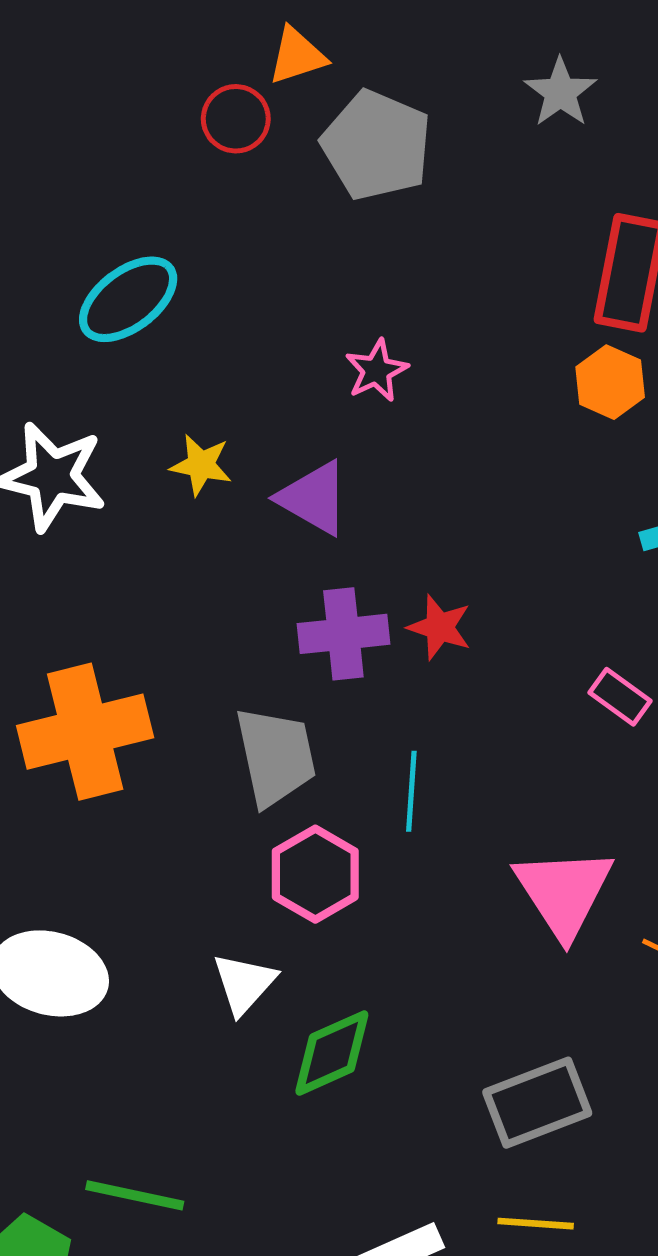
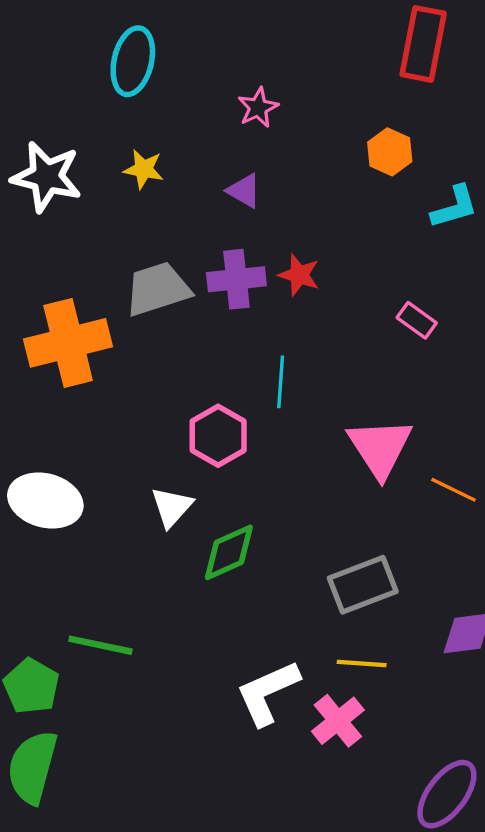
cyan ellipse: (128, 299) -> (133, 61), moved, turned -40
orange hexagon: (610, 382) -> (390, 152), moved
purple triangle: (314, 498) -> (244, 191), moved, size x0.7
gray trapezoid: (276, 756) -> (158, 289), moved, turned -96

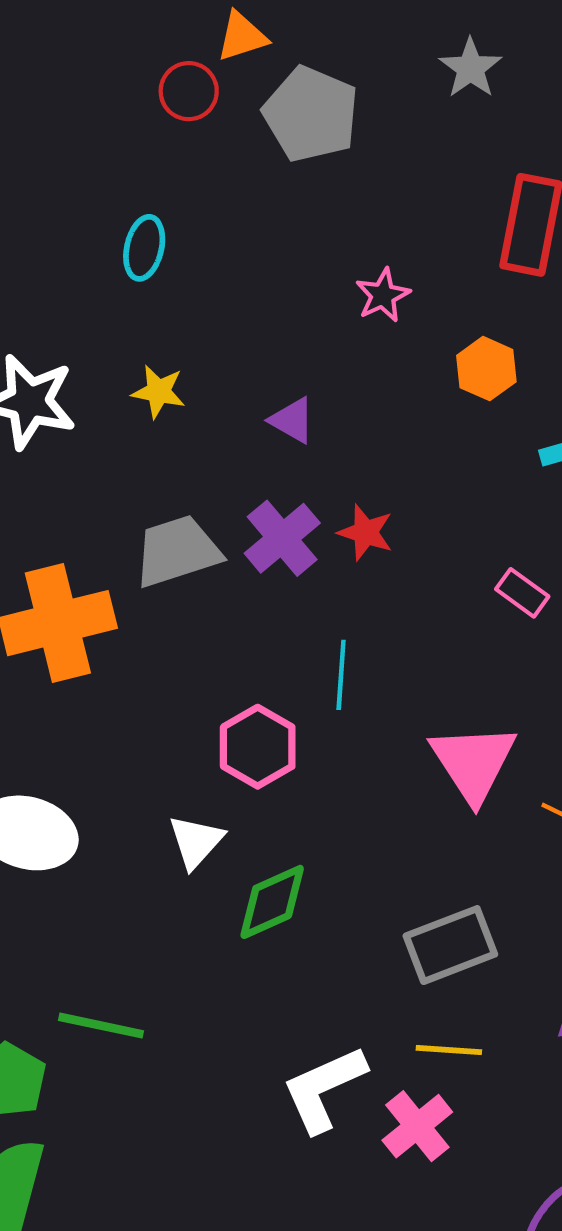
cyan ellipse: (133, 61) -> (144, 248), size x0.7
pink star: (258, 108) -> (383, 295), moved
purple cross: (236, 279) -> (282, 538), turned -34

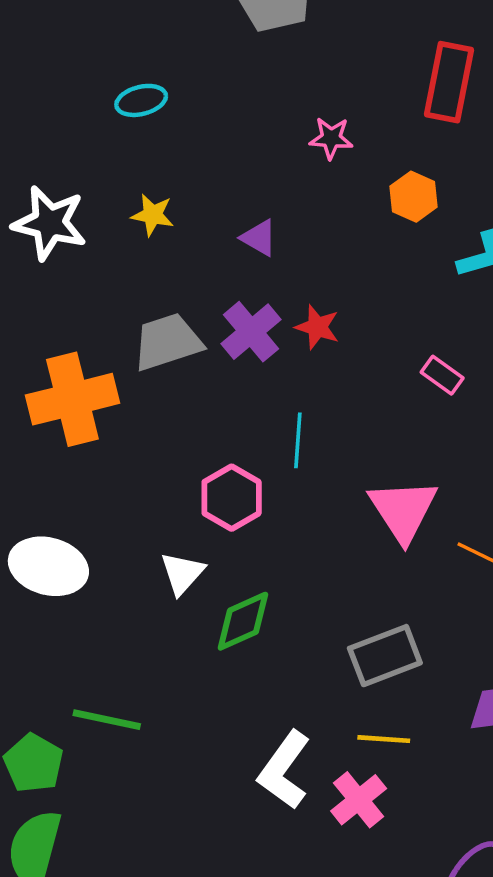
cyan ellipse: (144, 248) -> (141, 100), turned 63
pink star: (383, 295) -> (331, 138), turned 30
white L-shape: (324, 1089) -> (284, 770), turned -30

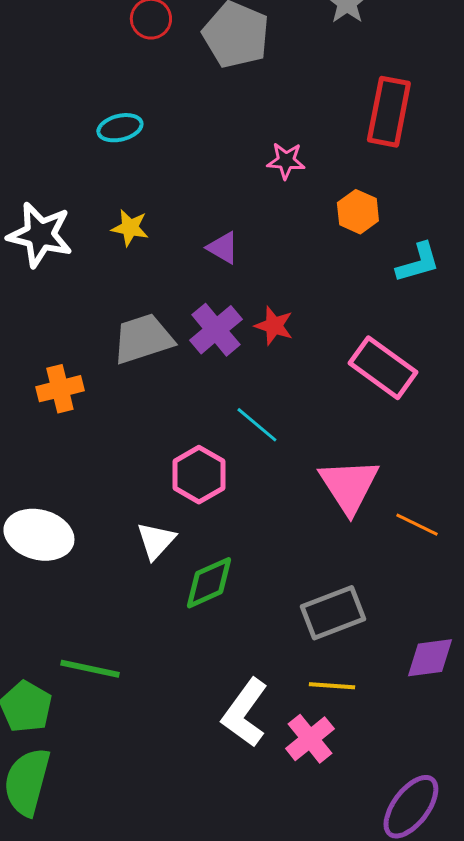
pink rectangle: (442, 375) -> (383, 368), size x1.8
orange cross: (72, 399) -> (60, 389), size x0.6
cyan line: (298, 440) -> (257, 425), turned -54

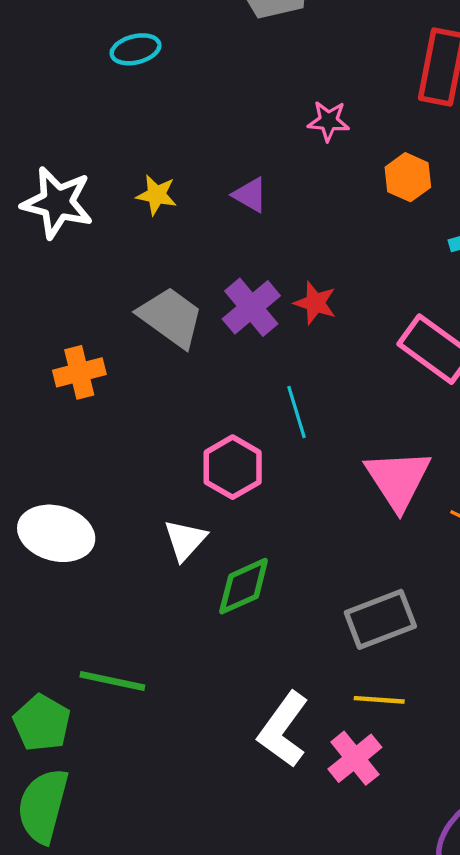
cyan ellipse: (120, 128) -> (136, 49), moved
purple triangle: (223, 248) -> (250, 195), moved
gray trapezoid: (143, 339) -> (171, 317), turned 54
cyan line: (257, 425) -> (297, 412), turned 33

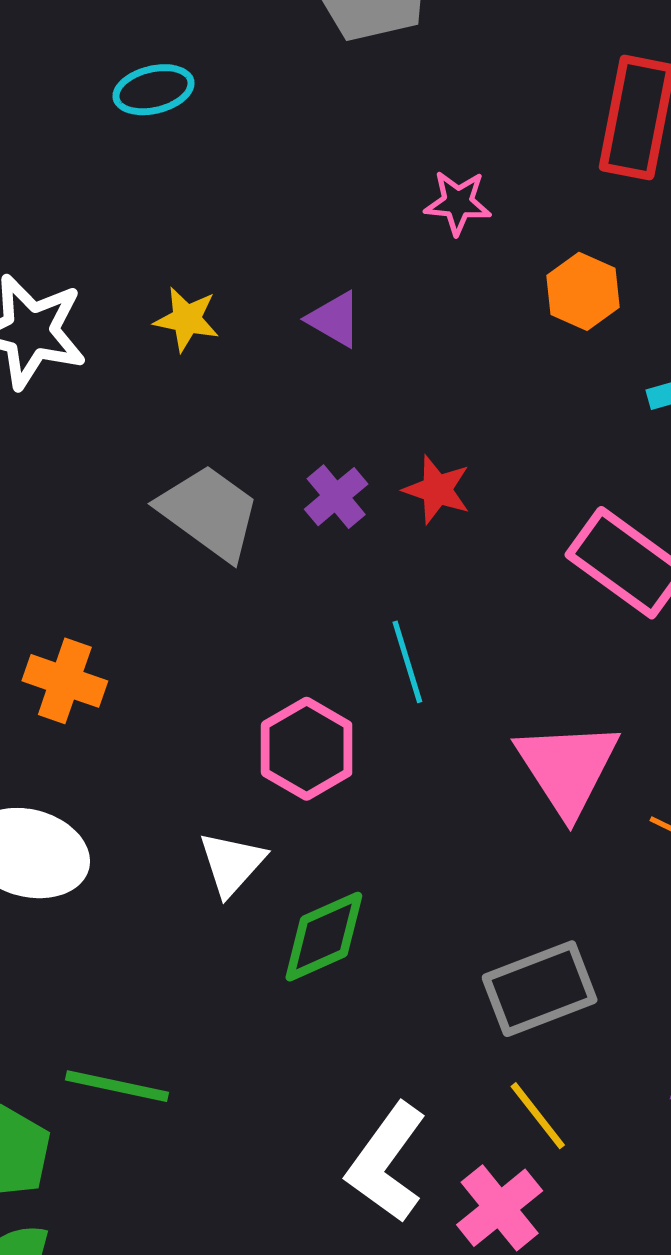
purple cross: (251, 307) -> (336, 497), size x0.7
orange cross: (79, 372) -> (65, 681), moved, turned 33
yellow line: (379, 700) -> (538, 1116), turned 48

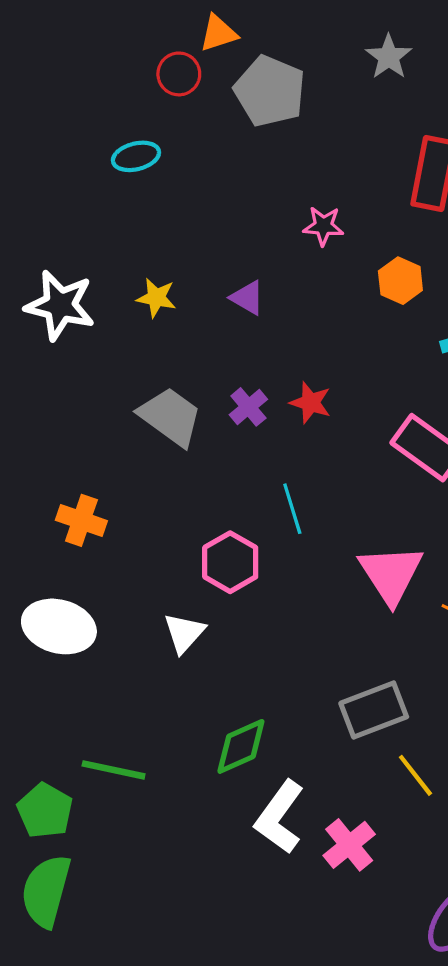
green diamond: (324, 937) -> (241, 746), moved
yellow line: (538, 1116) -> (415, 775), moved

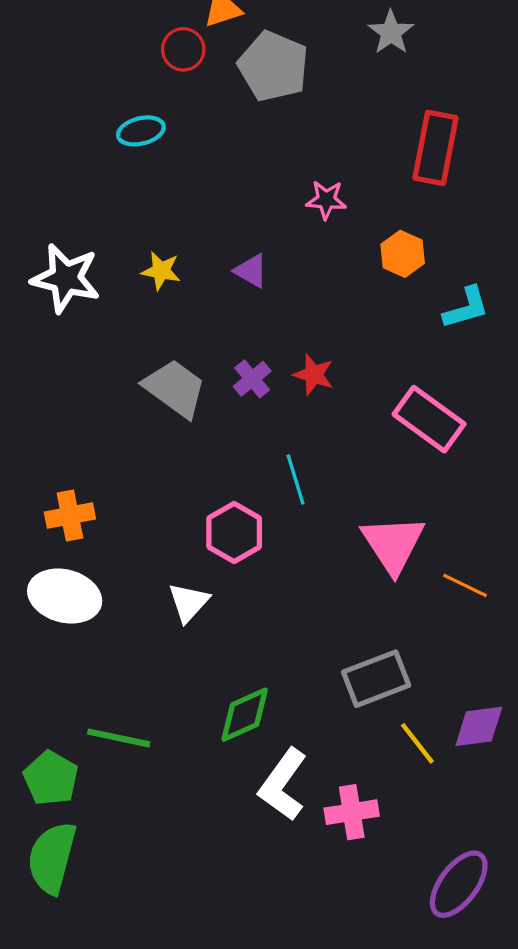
orange cross: (81, 520) -> (70, 515), moved, turned -30
pink cross: (349, 845) -> (352, 812), turned 30

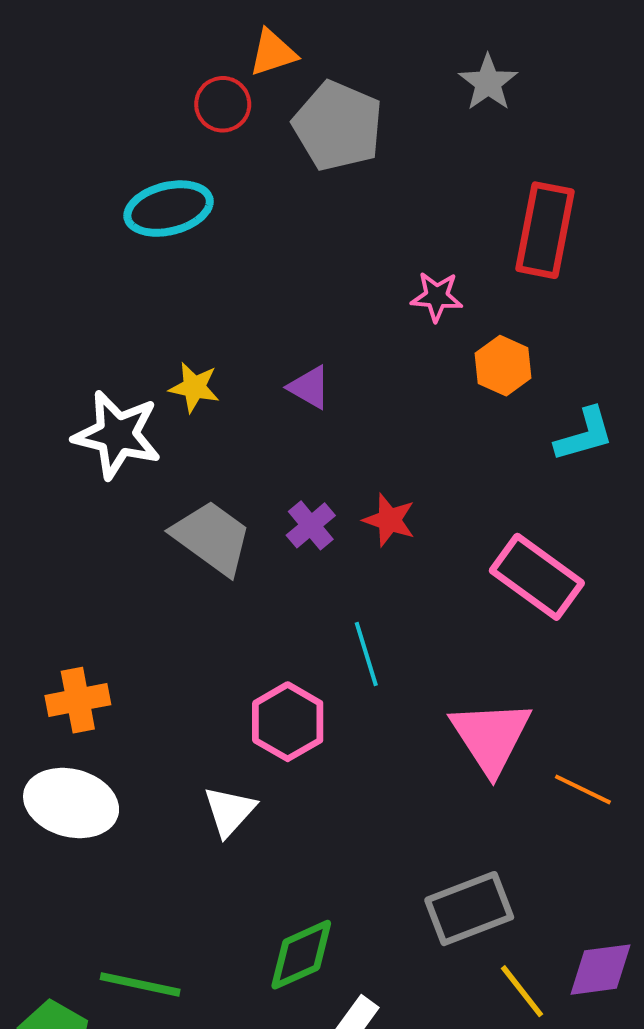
cyan ellipse: (141, 131) -> (169, 209), size x1.4
pink star: (326, 200) -> (437, 297), moved
white star: (66, 278) -> (117, 435), moved

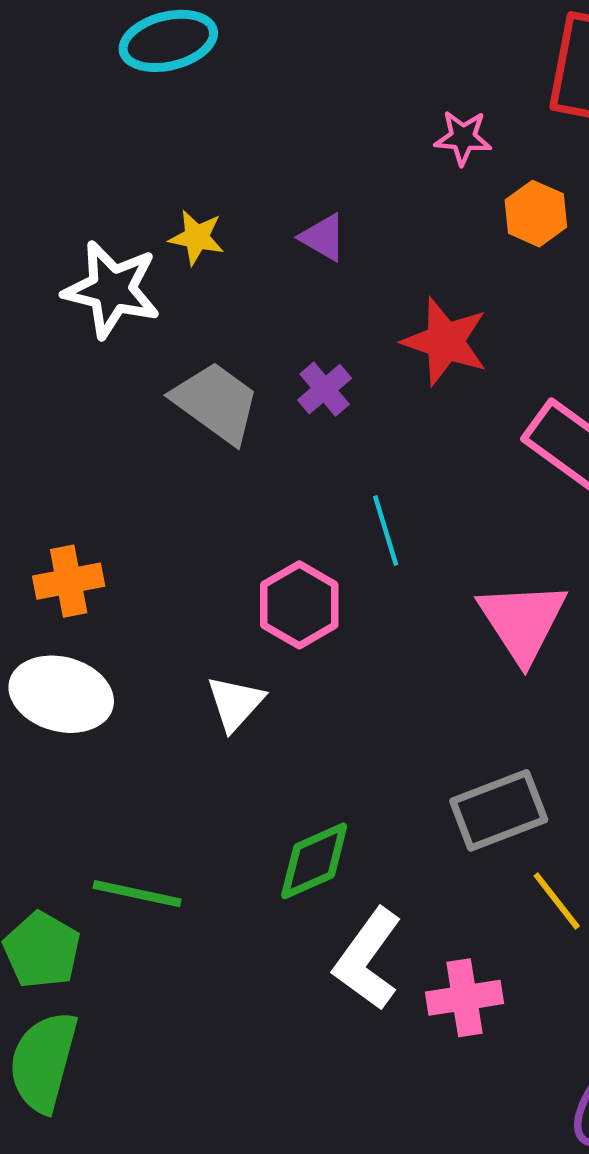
red star: (389, 520) -> (445, 342), moved, size x1.5

